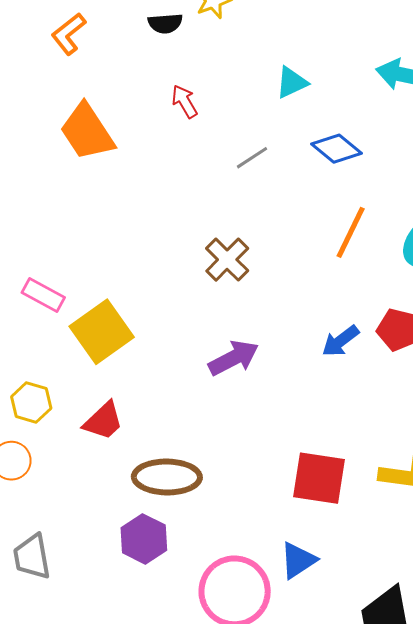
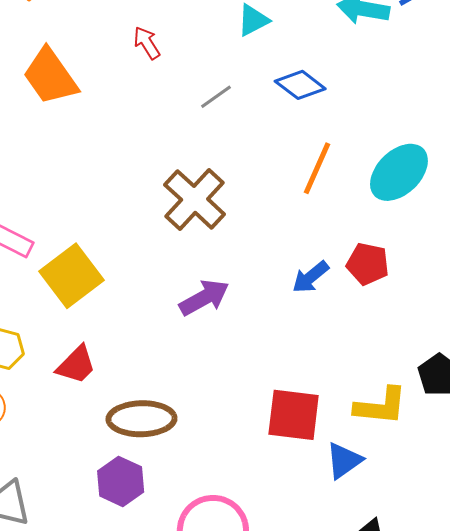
brown cross: (227, 260) -> (195, 199), size x1.4
blue triangle: (298, 560) -> (344, 461), moved

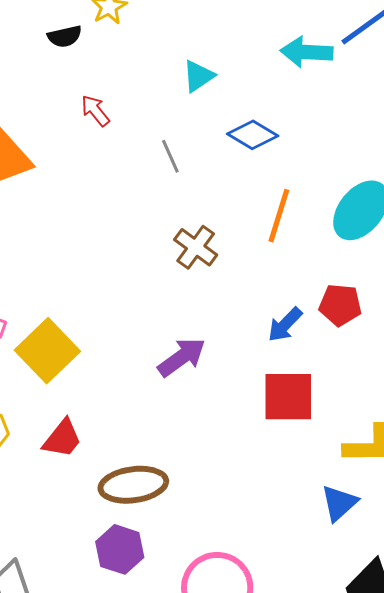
gray line: (216, 97) -> (170, 156), turned -72
brown cross: (195, 199) -> (196, 247), moved, size x0.7
red square: (294, 415) -> (288, 397), moved

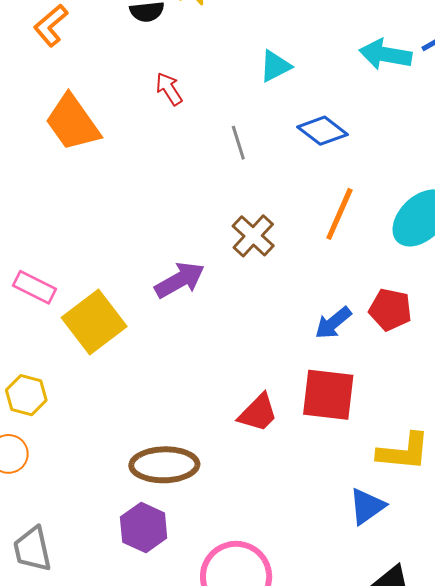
purple arrow: (182, 357) -> (180, 280), moved
red trapezoid: (62, 439) -> (258, 413), moved

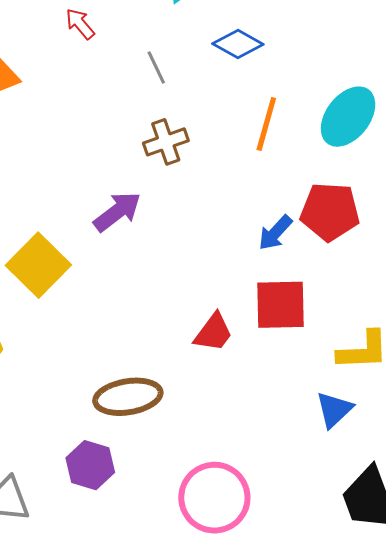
brown cross: (253, 236) -> (166, 142), moved, turned 36
red pentagon: (390, 310) -> (330, 212), size x1.4
purple hexagon: (144, 528) -> (90, 465), moved

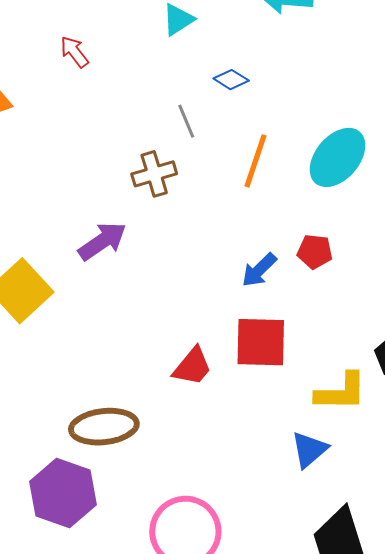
blue diamond: (238, 44) -> (231, 80), size x0.7
gray line: (156, 68) -> (186, 121), moved
red pentagon: (330, 212) -> (315, 252), size x0.6
purple hexagon: (90, 465) -> (63, 493), size x1.4

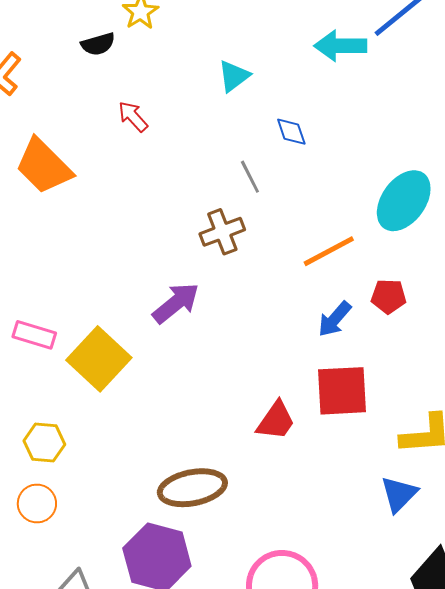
blue diamond: (231, 80) -> (291, 132), turned 44
orange line: (256, 161) -> (329, 251), moved, turned 48

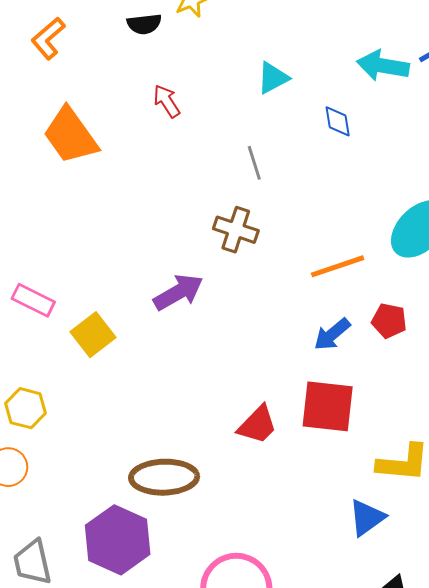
blue diamond: (291, 132) -> (338, 121), moved
gray line: (250, 177) -> (254, 163), moved
brown cross: (222, 232) -> (236, 230), turned 30
yellow square: (99, 359) -> (93, 335), size x0.7

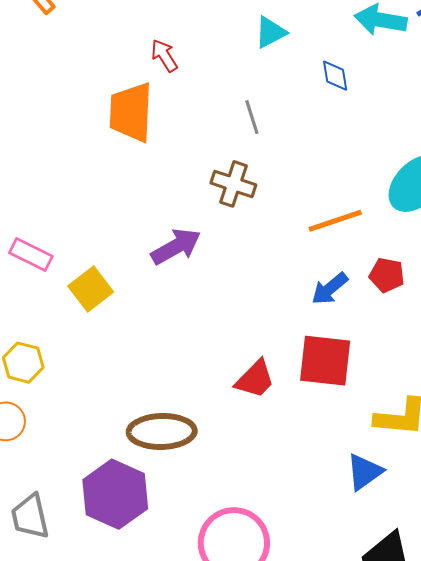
orange trapezoid: (70, 135) -> (131, 112), moved, turned 38

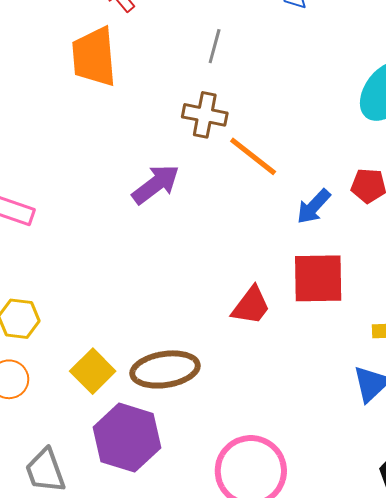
gray line: (252, 117) -> (215, 46), turned 40
orange line: (335, 221) -> (253, 156), moved, turned 64
yellow square: (91, 289) -> (93, 371), moved

